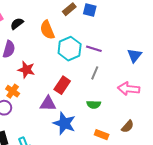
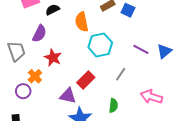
purple line: (94, 49) -> (141, 49), moved
blue triangle: (134, 55) -> (164, 51), moved
green semicircle: (94, 104) -> (113, 106), turned -96

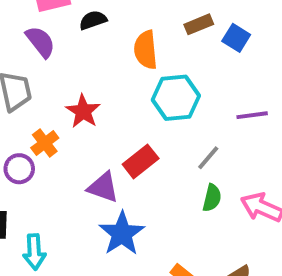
purple semicircle: (39, 34) -> (40, 42), moved, turned -72
purple line: (141, 49) -> (252, 115), turned -42
green semicircle: (113, 106) -> (212, 198), moved

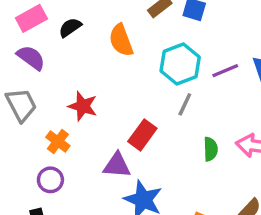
cyan hexagon: (176, 98) -> (180, 64), moved
gray line: (208, 158) -> (185, 104), moved
purple circle: (19, 169) -> (50, 180), moved

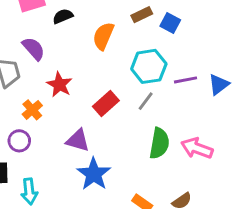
orange semicircle: (121, 40) -> (103, 36), turned 32
purple semicircle: (31, 58) -> (34, 49), moved
red rectangle: (142, 135) -> (106, 103), moved
green semicircle: (211, 149) -> (159, 143), size x1.5

